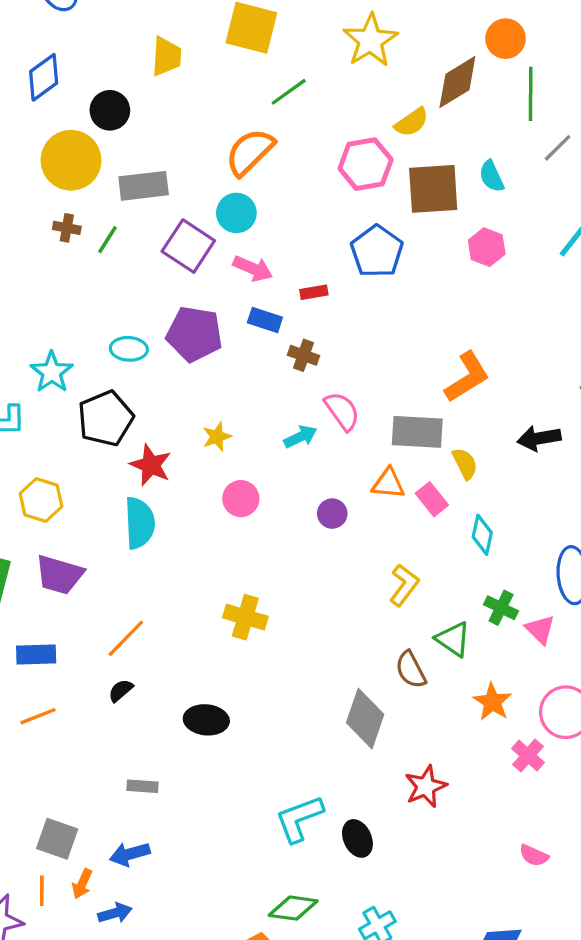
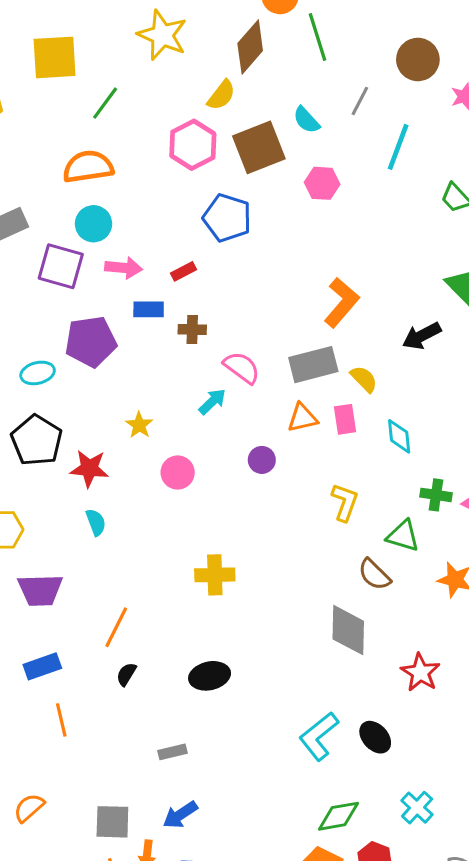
gray line: (558, 148) -> (360, 101), moved
orange semicircle: (250, 152) -> (88, 167), turned 54
pink rectangle: (432, 499) -> (345, 419), turned 48
cyan semicircle: (140, 523) -> (96, 522), size x0.6
orange line: (38, 716) -> (61, 720), turned -64

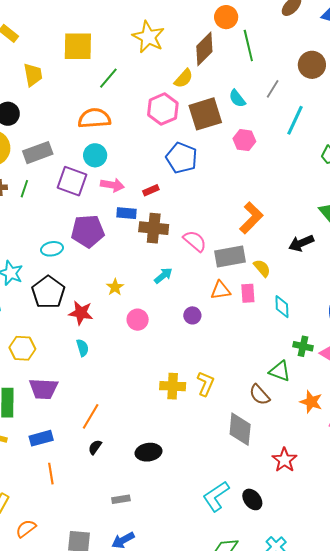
brown cross: (192, 329) -> (154, 228), size x1.6
pink semicircle: (242, 367) -> (195, 241), moved
yellow L-shape: (345, 502) -> (206, 384), moved
yellow cross: (215, 575) -> (173, 386), moved

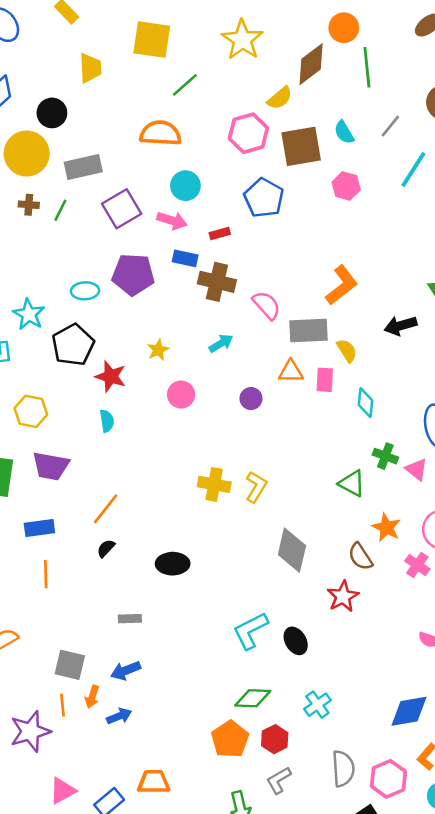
cyan circle: (95, 155) -> (185, 186), moved
purple square: (72, 181) -> (122, 209), turned 32
brown semicircle: (260, 395) -> (360, 557), moved

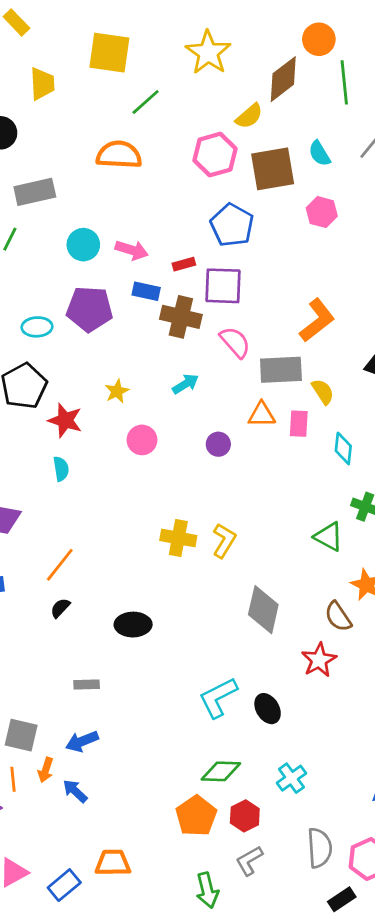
cyan circle: (185, 186) -> (83, 245), moved
purple square: (122, 209) -> (223, 286), moved, turned 33
blue arrow: (119, 716) -> (75, 791), turned -115

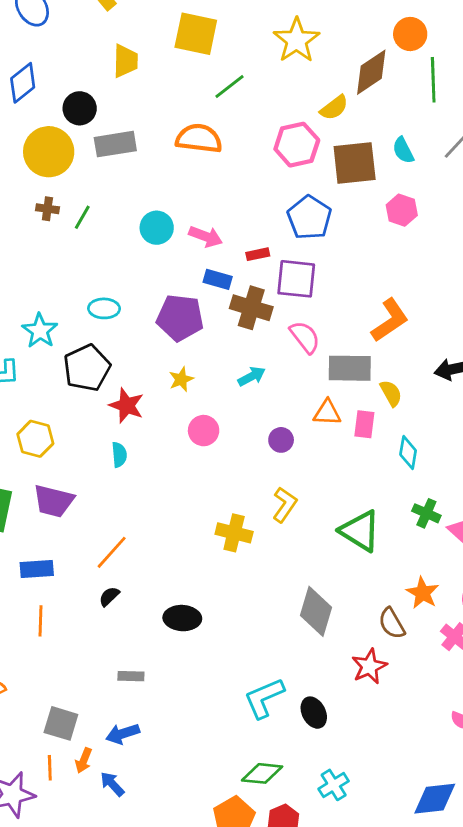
gray rectangle: (35, 192) -> (115, 144), moved
purple pentagon: (89, 309) -> (180, 318), moved
green triangle: (329, 537) -> (360, 531), moved, size x1.4
yellow L-shape: (224, 541) -> (285, 505), moved

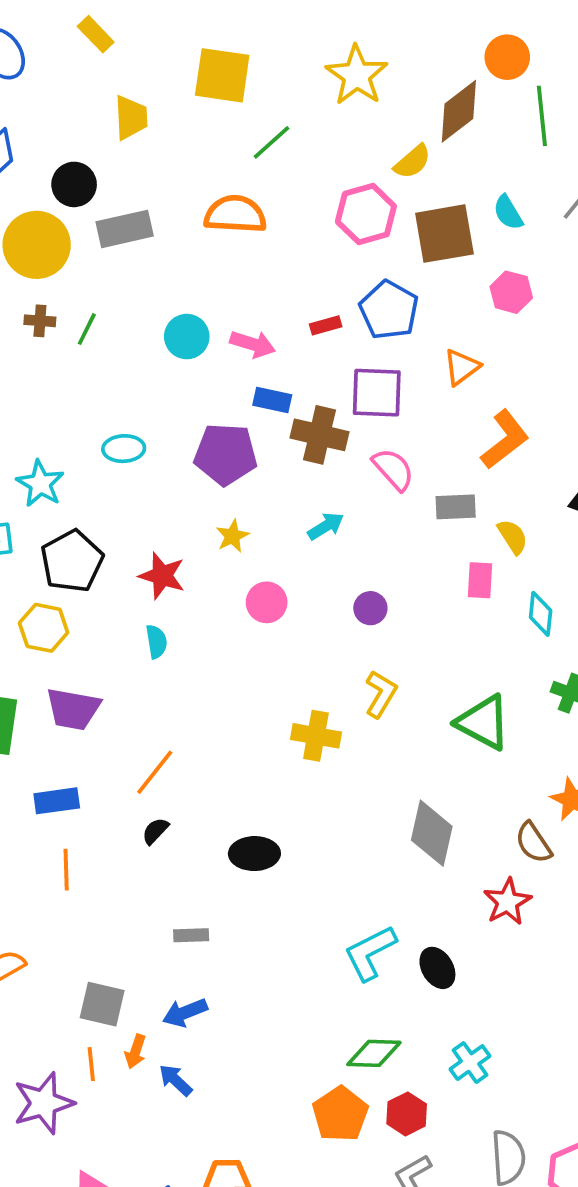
red rectangle: (258, 254) -> (326, 325), moved
black pentagon: (87, 368) -> (72, 561), moved
gray rectangle: (350, 368) -> (456, 507), size x0.7
orange triangle: (327, 413) -> (462, 367), moved, turned -36

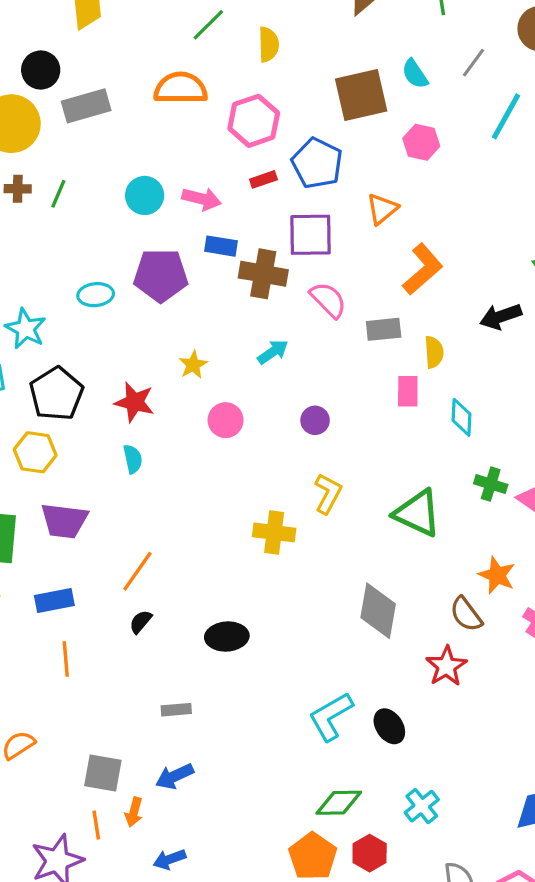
yellow semicircle: (412, 162) -> (269, 44), moved, turned -48
pink hexagon: (366, 214) -> (254, 121), moved
purple pentagon: (226, 454) -> (161, 275), moved
yellow semicircle: (513, 537) -> (434, 352), turned 32
blue arrow: (175, 1080) -> (169, 859), moved, turned -60

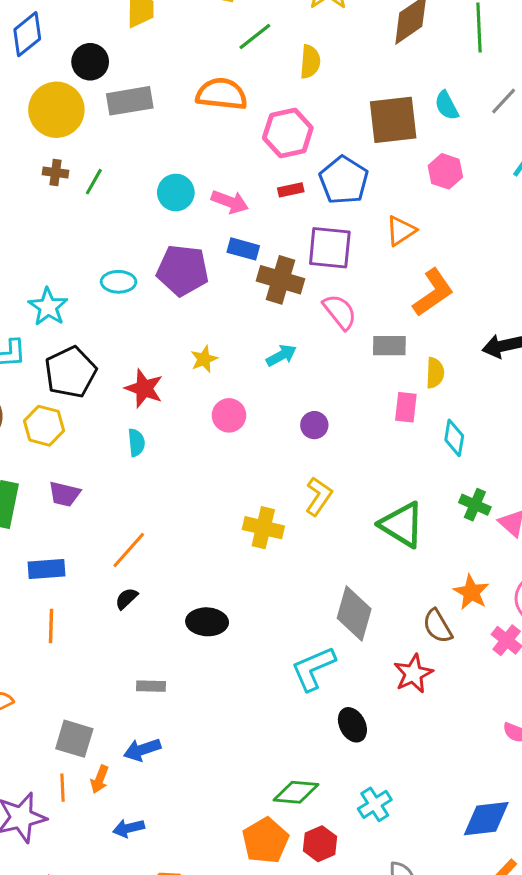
purple trapezoid: (64, 521) -> (64, 494), size x0.7
cyan L-shape: (331, 716) -> (313, 669), moved

